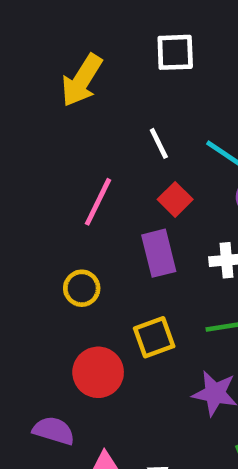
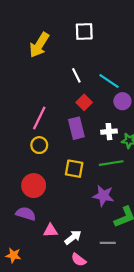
pink line: (98, 202) -> (39, 118), moved
yellow square: (154, 337) -> (74, 169), turned 30
red circle: (98, 372) -> (34, 186), moved

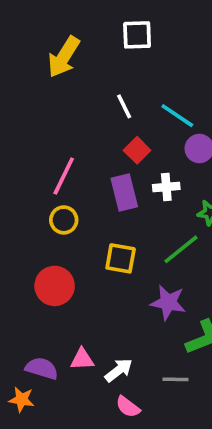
white cross: (109, 132) -> (166, 187), moved
green line: (111, 163) -> (181, 249), turned -30
purple semicircle: (26, 214) -> (42, 368), moved

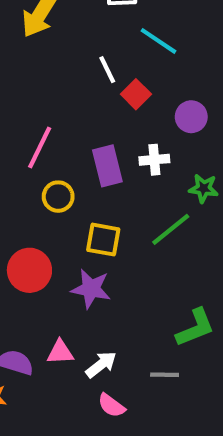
cyan line: (177, 116) -> (158, 41), moved
red square: (137, 150) -> (136, 94), moved
yellow circle: (64, 220) -> (58, 197), moved
purple star: (168, 302) -> (91, 289), moved

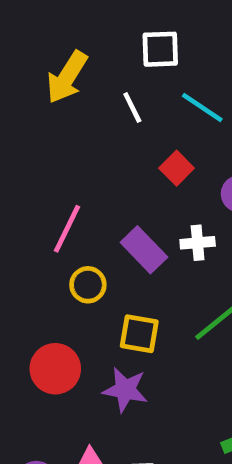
white line: (107, 70) -> (132, 107), moved
purple rectangle: (107, 166) -> (144, 250), turned -30

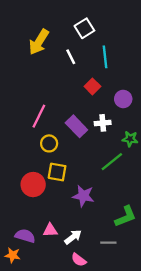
white square: (160, 49) -> (84, 28), turned -30
cyan line: (202, 107) -> (105, 57), turned 50
yellow square: (139, 334) -> (57, 172), moved
purple star: (125, 390) -> (83, 196), moved

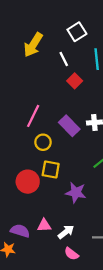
red square: (92, 86) -> (75, 81), moved

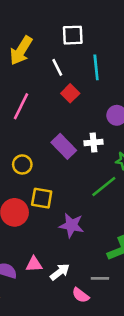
white square: (77, 32) -> (73, 35), turned 30
pink line: (33, 116) -> (21, 106), moved
yellow circle: (43, 142) -> (22, 164), moved
pink semicircle: (71, 254) -> (81, 295), moved

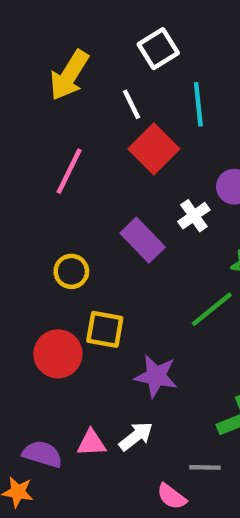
white square: (73, 35) -> (158, 49), turned -30
red square: (70, 93) -> (154, 149), size x1.5
white cross: (93, 142) -> (194, 216), moved, turned -30
white arrow: (60, 272) -> (136, 436), moved

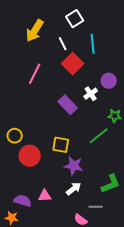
yellow circle: (71, 271) -> (15, 136), moved
yellow square: (105, 329) -> (61, 145), moved
white arrow: (136, 436) -> (74, 189), moved

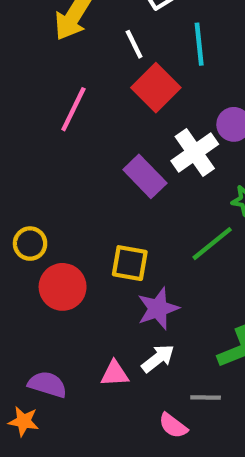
white cross: (91, 94) -> (195, 153), size x1.5
purple star: (74, 166) -> (158, 309), turned -30
pink triangle: (45, 196) -> (115, 374), moved

